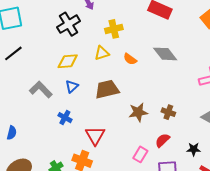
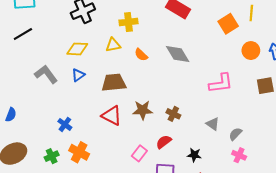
blue cross: (65, 118) -> (65, 124), moved
red triangle: (95, 136) -> (112, 116), moved, turned -40

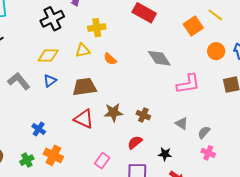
yellow line: (251, 13) -> (215, 15), turned -56
gray diamond: (178, 54) -> (159, 58), moved
pink rectangle: (139, 153) -> (102, 161), moved

